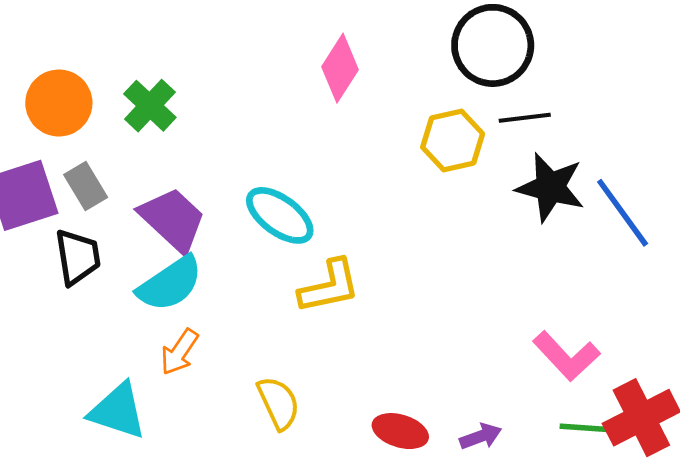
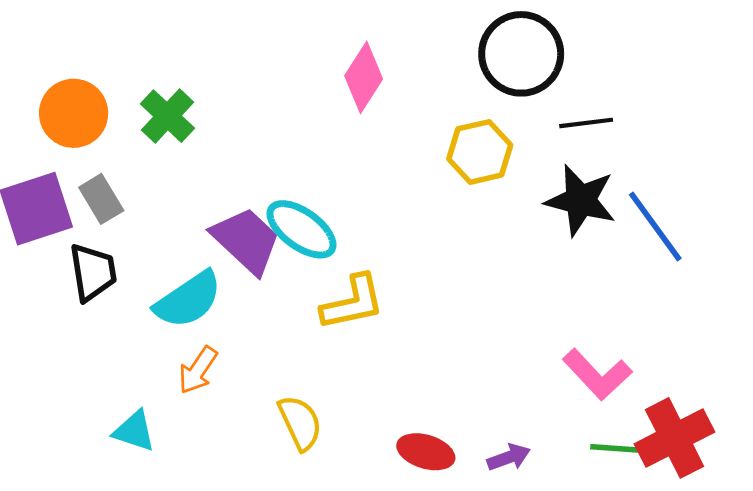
black line: (525, 118) -> (586, 123), moved
purple trapezoid: (173, 219) -> (246, 240), moved
cyan triangle: (118, 411) -> (134, 431), size x0.7

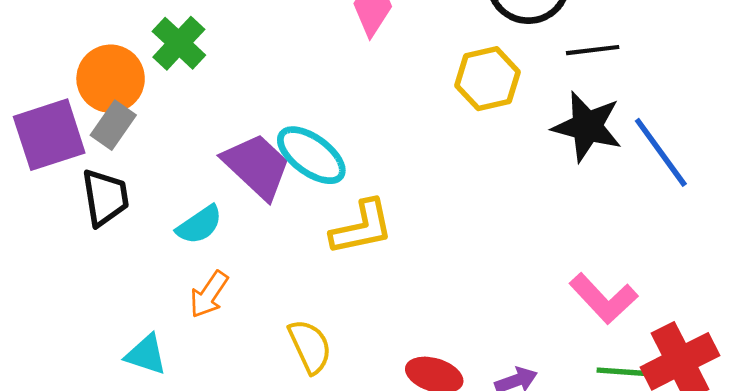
orange circle: (74, 113) -> (111, 79), moved
gray rectangle: (101, 199) -> (113, 125), turned 66
cyan semicircle: (188, 300) -> (199, 225), size x0.7

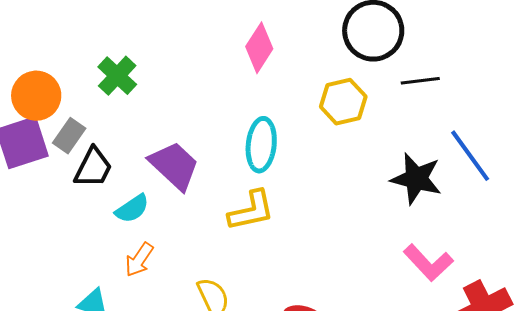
orange circle: (111, 79) -> (36, 96), moved
black star: (587, 126) -> (416, 179), moved
cyan ellipse: (311, 155) -> (261, 145), moved, turned 60
black trapezoid: (105, 197) -> (93, 168), moved, turned 36

